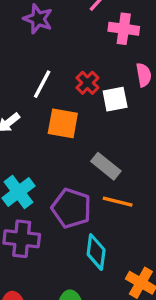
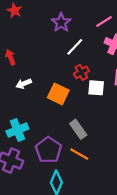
white line: (42, 84) -> (75, 47), moved

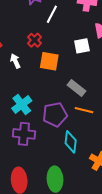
red cross: (81, 72) -> (34, 40), moved
white arrow: (24, 84) -> (15, 61), turned 104
purple pentagon: (48, 150) -> (55, 114), turned -30

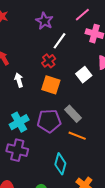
red cross: (34, 40) -> (49, 61), moved
white square: (82, 46) -> (84, 75), turned -35
purple pentagon: (55, 114) -> (49, 121), moved

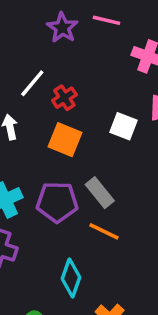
pink line: (82, 15) -> (107, 20), moved, turned 49
white line: (60, 41) -> (32, 83), moved
white square: (84, 75) -> (124, 126), turned -35

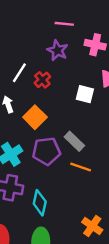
purple star: (62, 28) -> (57, 50), moved
orange square: (65, 140) -> (35, 117), moved, turned 30
cyan diamond: (71, 278) -> (40, 203), moved

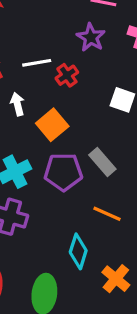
white line: (19, 73) -> (37, 63), turned 42
orange line: (81, 167) -> (107, 214), moved
cyan diamond: (40, 203) -> (78, 251), moved

